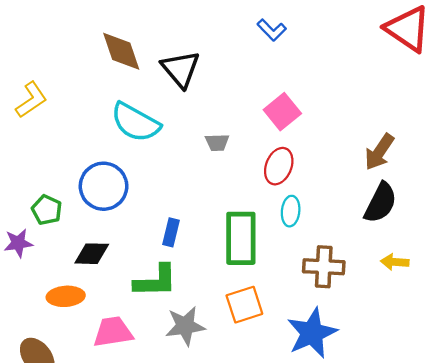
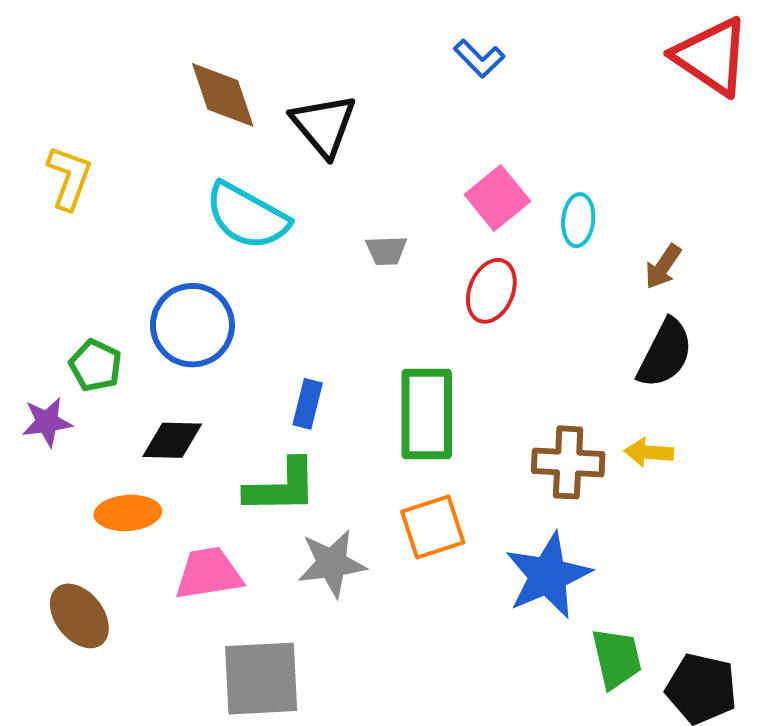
yellow L-shape: (31, 100) -> (69, 178), turned -36
brown arrow: (379, 152) -> (663, 267), size x0.7
cyan ellipse: (291, 211) -> (578, 220), moved
yellow arrow: (395, 262) -> (649, 452), moved

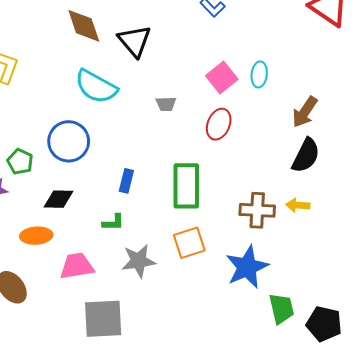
cyan ellipse: (578, 220) -> (259, 74), moved
brown arrow: (663, 267) -> (305, 112), size x1.4
green L-shape: (281, 487) -> (113, 222), size x0.6

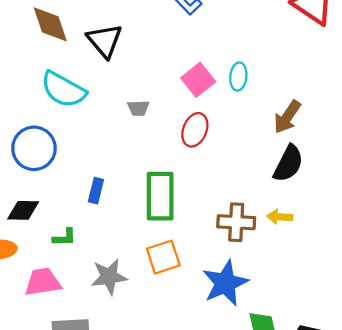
green L-shape: (113, 222) -> (64, 237), moved

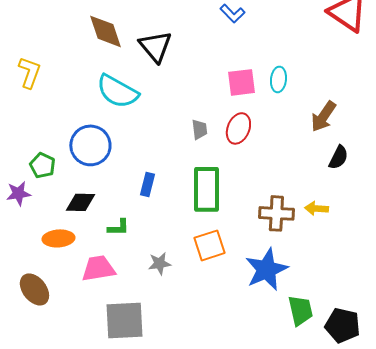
pink square: (198, 80) -> (241, 82), turned 32
gray trapezoid: (138, 108) -> (199, 129), moved, turned -95
black semicircle: (288, 164) -> (338, 157), moved, size x0.7
gray star: (109, 277) -> (159, 263), size x0.7

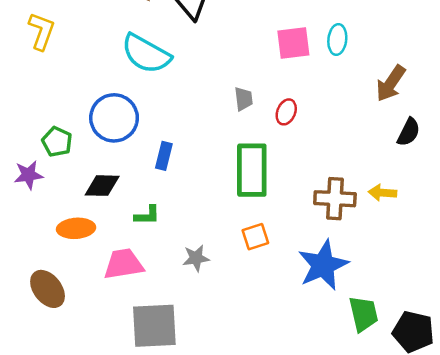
red ellipse: (238, 128) -> (286, 112), moved, size x0.7
blue rectangle: (147, 184) -> (164, 156), moved
orange square: (209, 245) -> (255, 237), size x0.7

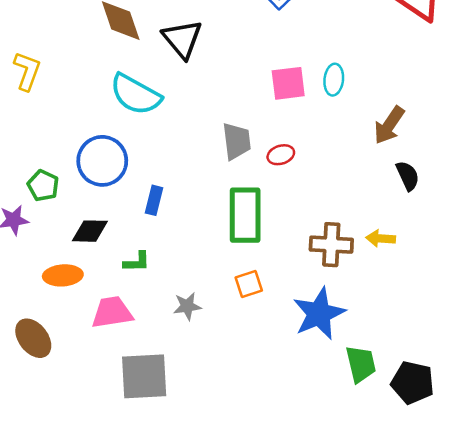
gray trapezoid: (243, 99) -> (236, 141), size x1.5
red ellipse: (286, 112) -> (281, 155), turned 50
black semicircle: (409, 132) -> (408, 176), turned -52

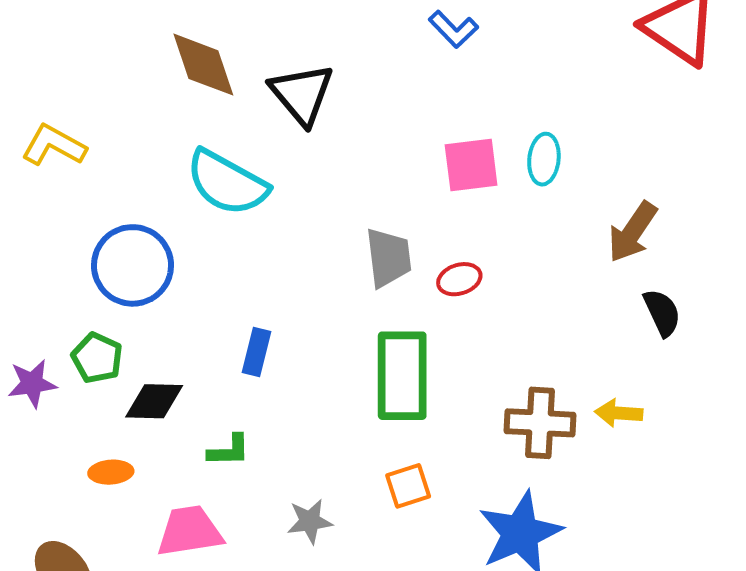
yellow L-shape: (27, 71) -> (54, 145), turned -81
blue circle: (102, 161) -> (133, 265), moved
green pentagon: (43, 186) -> (97, 358), moved
orange ellipse: (63, 275) -> (111, 472), size x0.7

